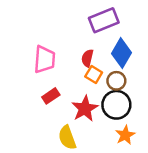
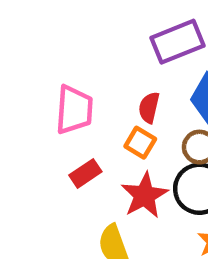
orange square: (94, 75) -> (140, 143), moved

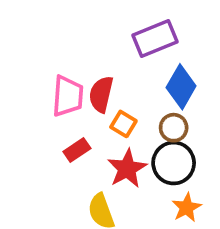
red semicircle: (149, 108) -> (101, 94), moved, size x1.4

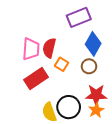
red rectangle: (77, 150) -> (36, 79), size x1.6
black circle: (174, 163) -> (69, 107), moved
red star: (127, 169) -> (96, 95), moved, turned 30

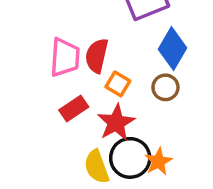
red rectangle: (36, 79) -> (74, 109), size x0.7
red star: (96, 95) -> (116, 123), moved, turned -30
orange star: (96, 110) -> (158, 161), moved

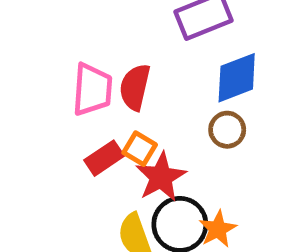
blue diamond: (173, 49) -> (237, 78), turned 39
orange square: (118, 84) -> (140, 149), moved

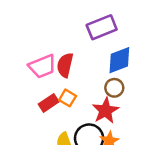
pink trapezoid: (92, 89) -> (42, 66), turned 64
red star: (161, 177) -> (105, 111), moved

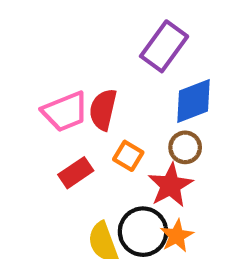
purple rectangle: (102, 27) -> (164, 46), turned -32
orange square: (68, 98) -> (128, 156), moved

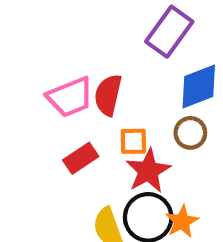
orange square: (128, 156) -> (133, 141), turned -32
red star: (170, 185) -> (148, 171), moved

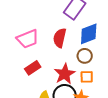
red semicircle: (108, 95) -> (60, 38), moved
orange square: (133, 141) -> (87, 77), moved

